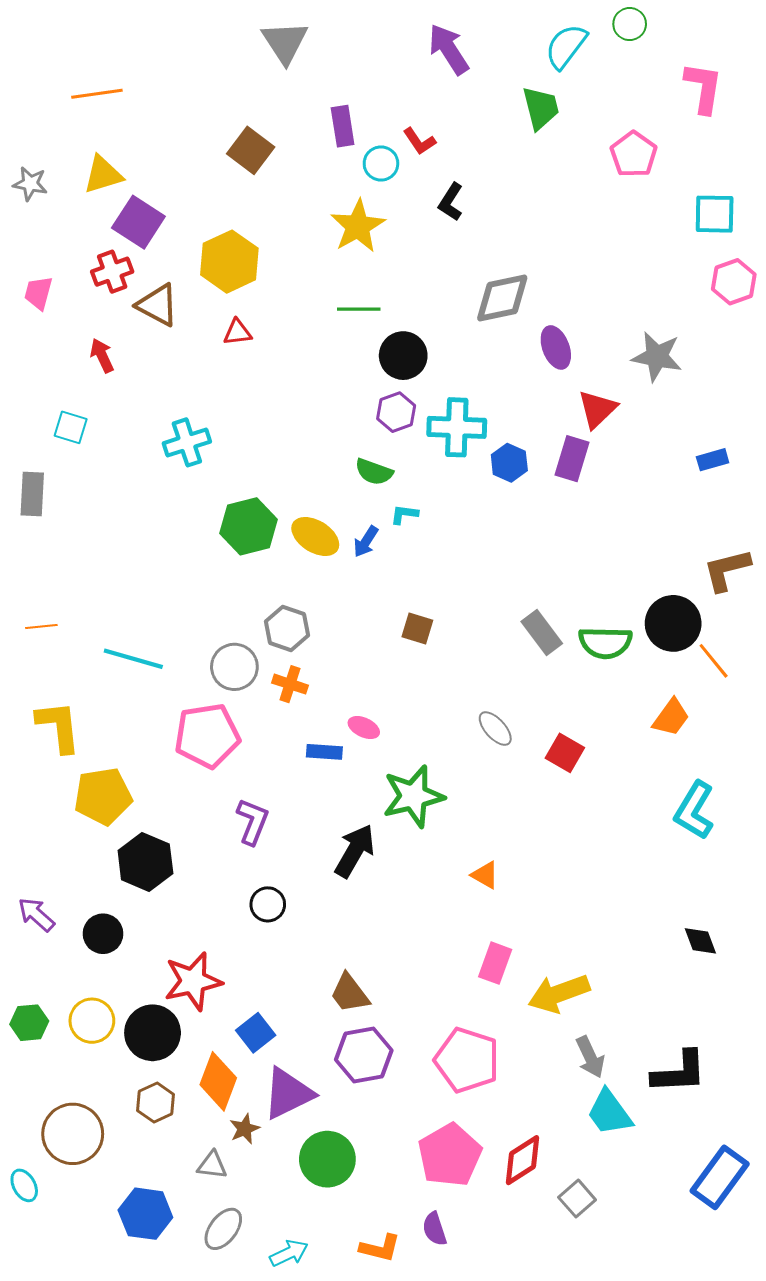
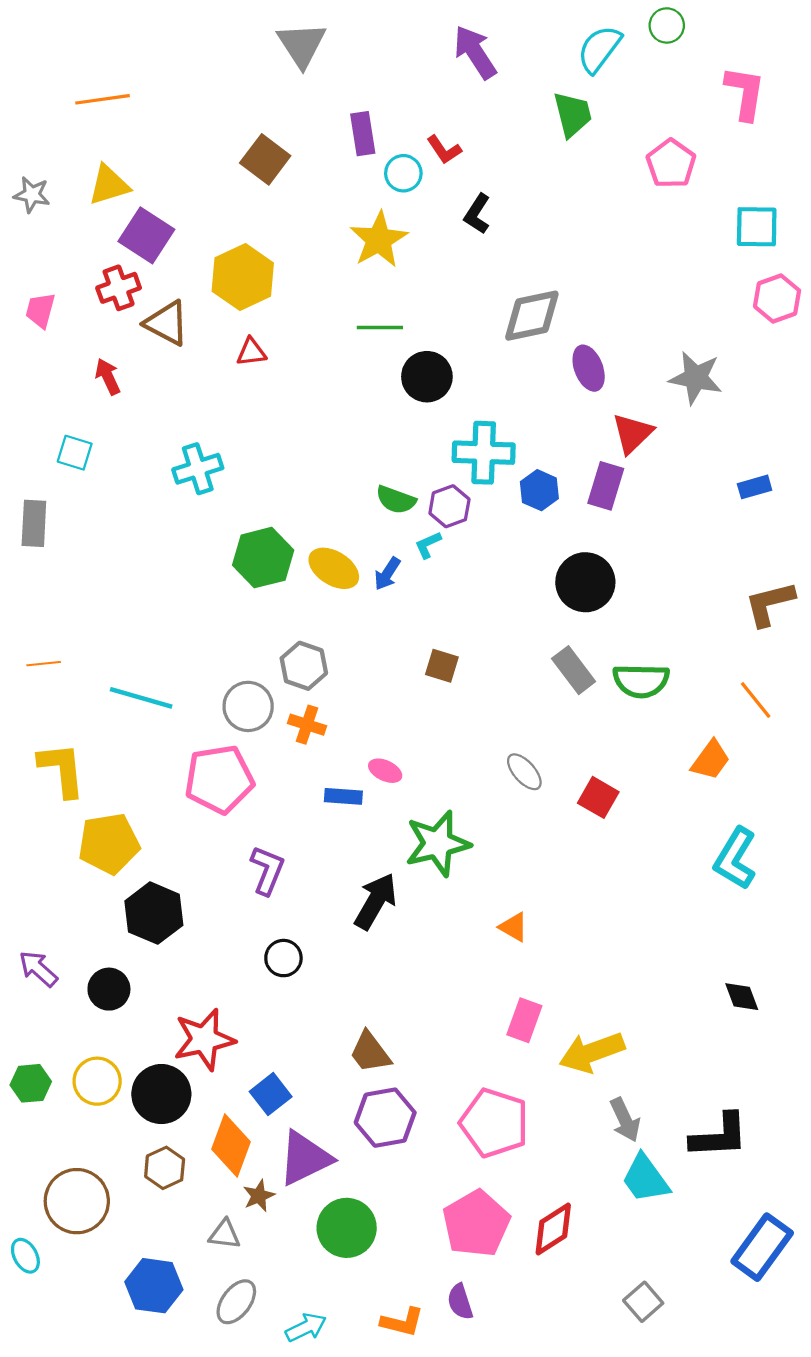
purple hexagon: (396, 412) -> (449, 506), moved
cyan L-shape: (404, 514) -> (428, 545), turned -32
black circle: (673, 623) -> (585, 582), moved
gray square: (577, 1199) -> (643, 1302), moved

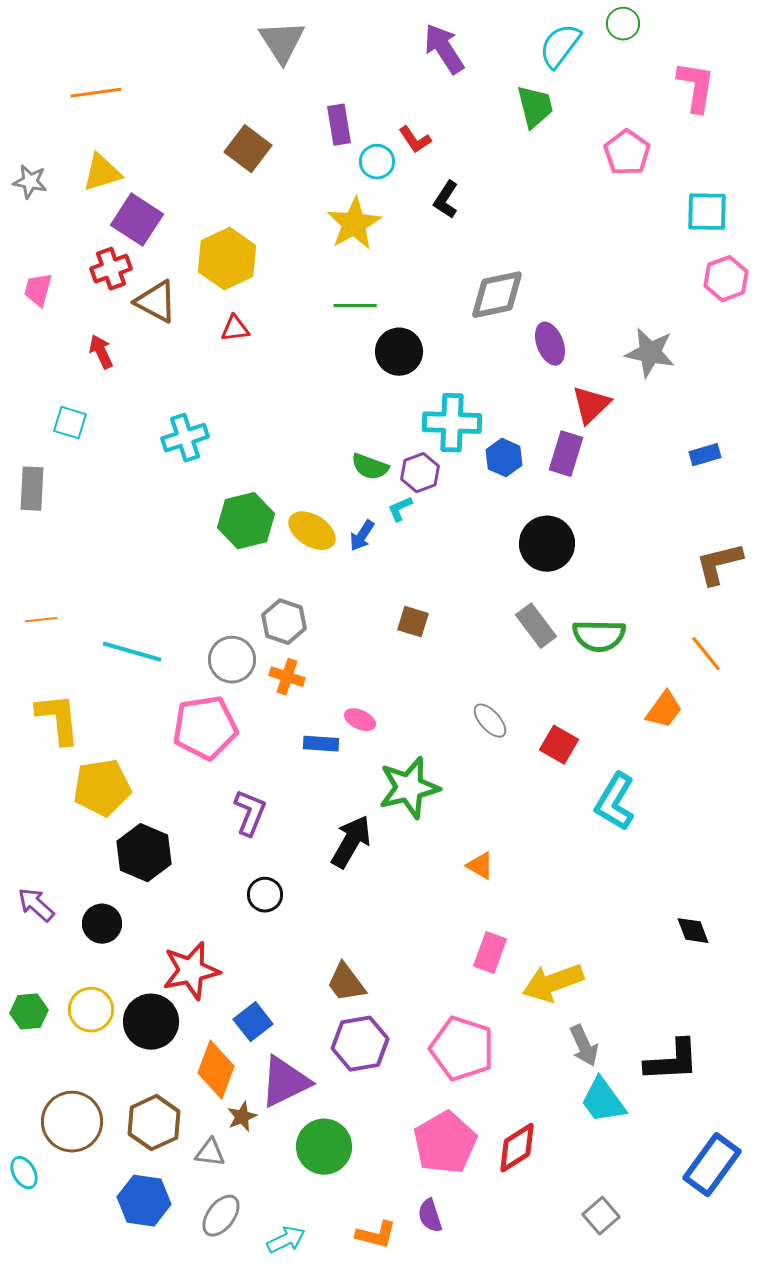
cyan L-shape: (735, 858) -> (615, 802), moved
brown hexagon: (165, 1168) -> (154, 1123), moved, size x1.4

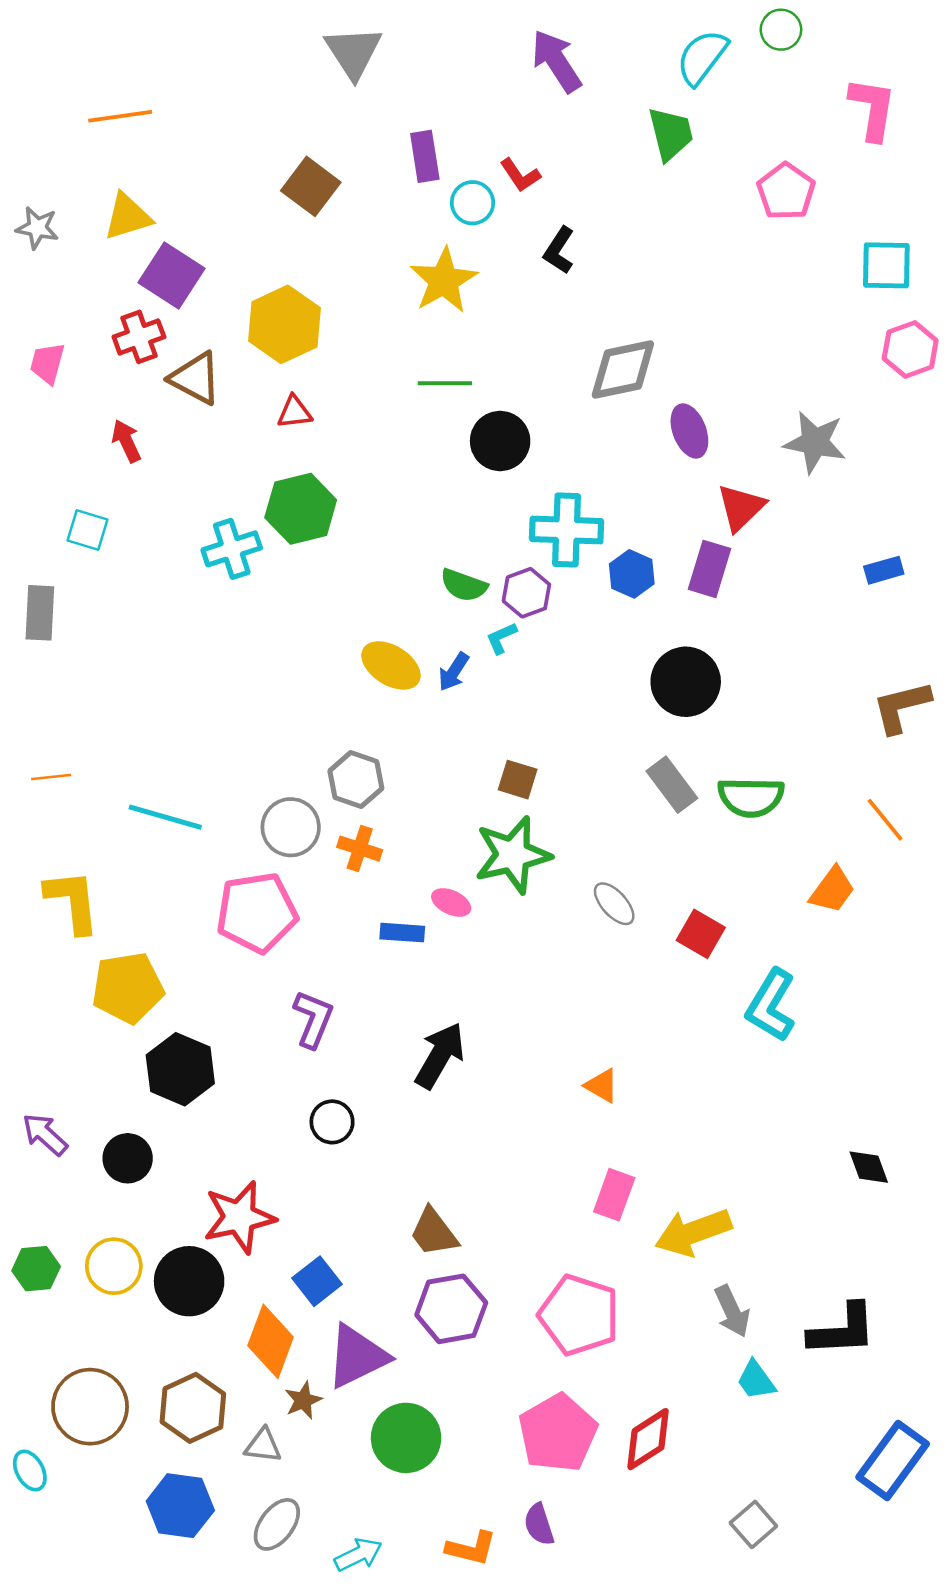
green hexagon: (246, 521) -> (301, 509), moved
green star: (409, 788) -> (513, 855), moved
cyan trapezoid: (603, 1101) -> (756, 1380), size x0.7

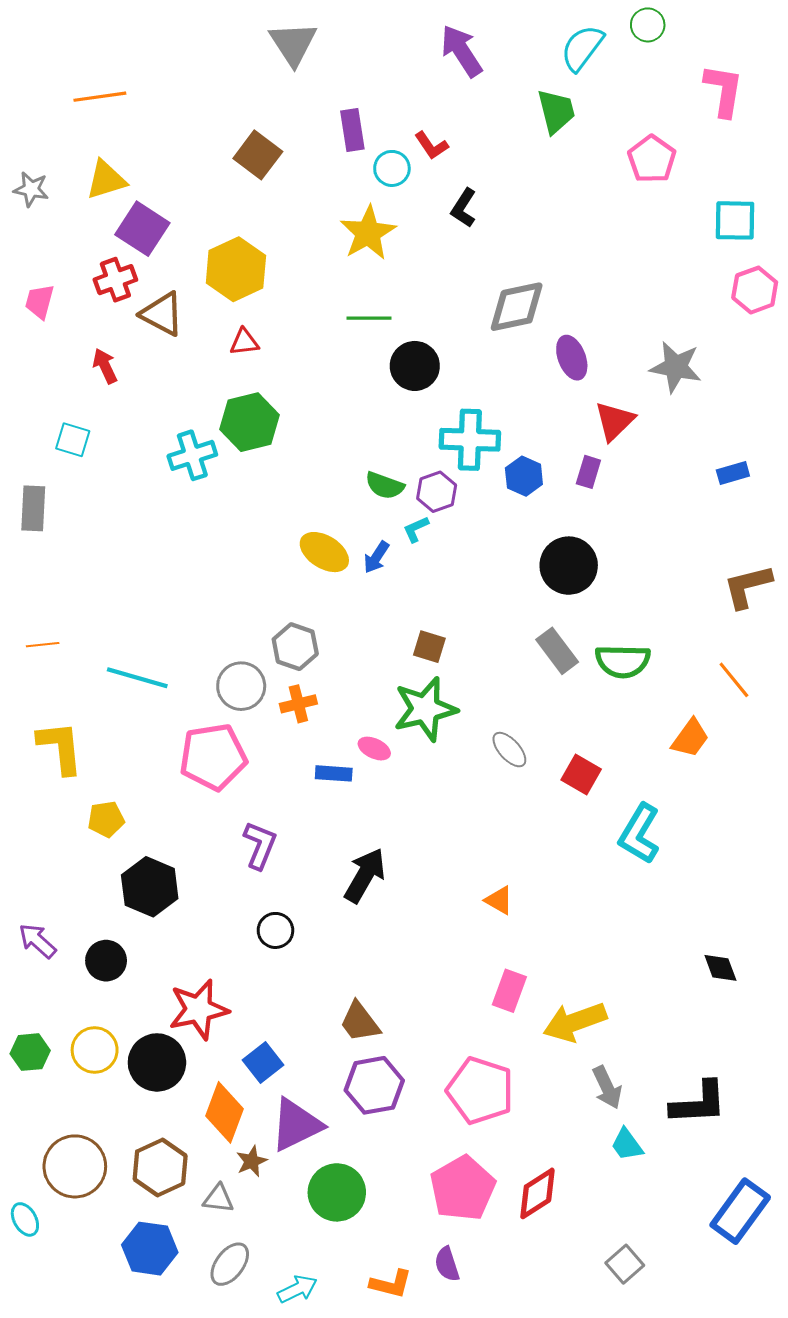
purple rectangle: (709, 569) -> (588, 472), size x0.7
orange cross: (360, 849) -> (298, 704), turned -32
yellow pentagon: (128, 988) -> (106, 819), size x0.6

